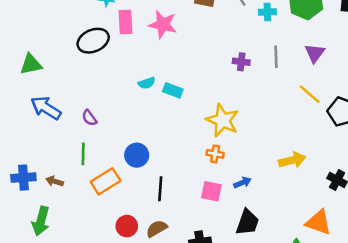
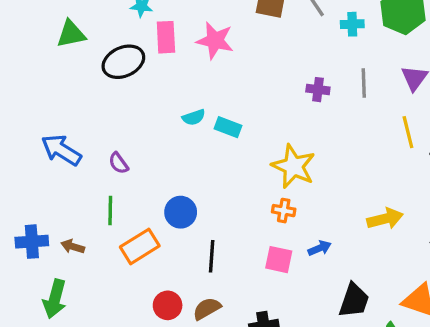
green triangle: (31, 64) -> (71, 34), moved
yellow line: (310, 94) -> (408, 132), turned 35
black trapezoid: (247, 222) -> (354, 300), moved

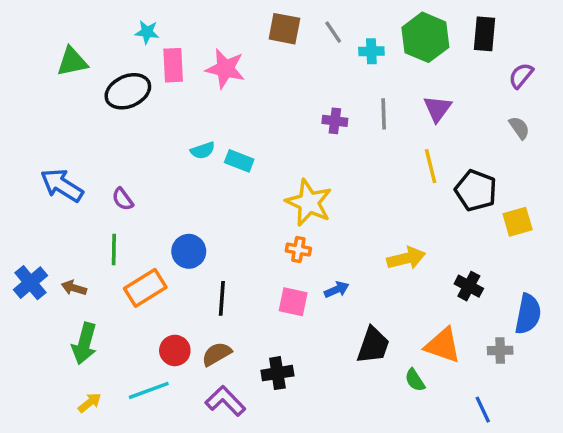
blue cross: (32, 242) -> (30, 283), turned -36
green arrow: (55, 299) -> (84, 344), moved

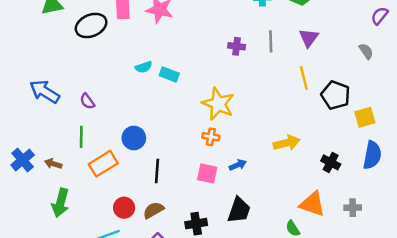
purple semicircle: (521, 76) -> (380, 16), moved
blue semicircle: (528, 314) -> (372, 155), moved
black trapezoid: (373, 345) -> (239, 210), moved

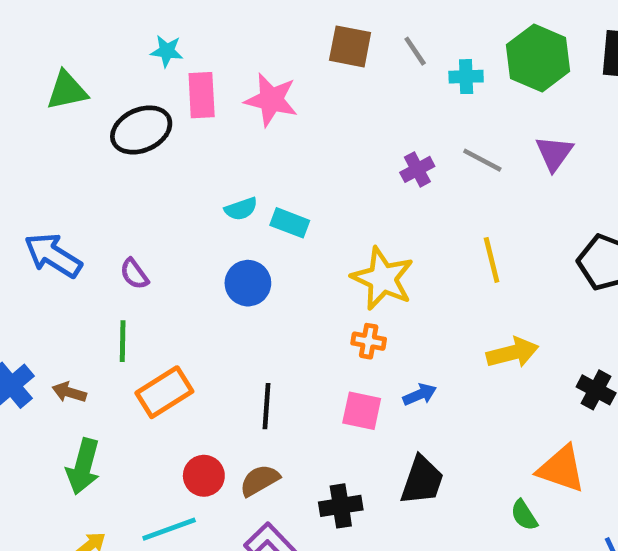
gray line: (271, 41) -> (482, 160), turned -60
purple cross: (237, 46) -> (417, 169), turned -35
yellow line: (304, 78) -> (492, 260), moved
blue circle: (134, 138) -> (248, 283), moved

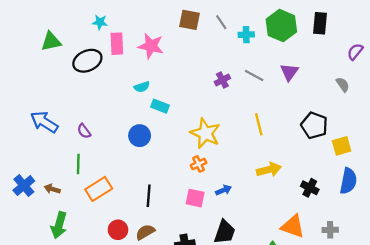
cyan semicircle: (241, 209) -> (142, 87), moved
orange cross: (369, 341) -> (199, 164), turned -35

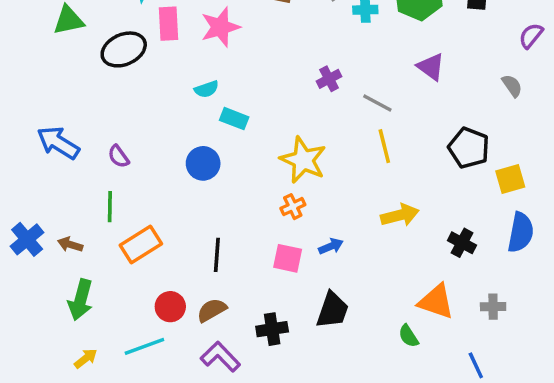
pink star: (151, 46) -> (220, 27), turned -30
purple triangle: (289, 72) -> (431, 67), turned -30
gray line: (254, 75) -> (377, 103), moved

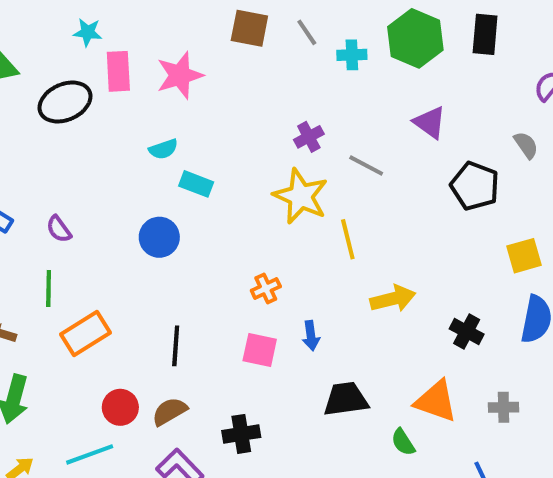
yellow line: (384, 146) -> (348, 239), moved
black pentagon: (469, 148) -> (475, 186), moved
yellow star: (303, 160) -> (301, 196), moved
blue arrow: (331, 246) -> (311, 336), turned 105
black trapezoid: (333, 310) -> (346, 399), moved, turned -117

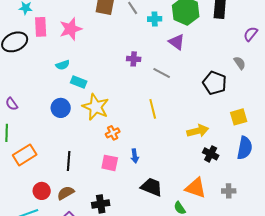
purple triangle: (430, 122) -> (177, 42), moved
purple cross: (309, 137) -> (134, 59), turned 32
yellow star: (301, 196) -> (96, 107), moved
yellow arrow: (393, 299) -> (198, 131), moved
black trapezoid: (346, 399) -> (152, 187), turned 30

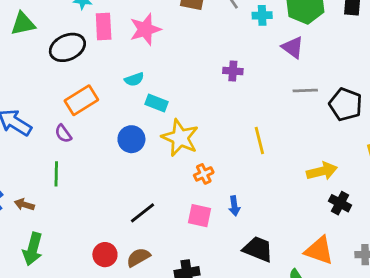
gray line: (162, 73) -> (305, 90), moved, turned -30
orange rectangle: (25, 155) -> (81, 100), moved
black line: (69, 161) -> (143, 213), turned 48

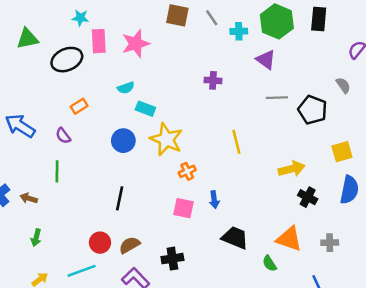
orange rectangle: (81, 100) -> (79, 106), size x0.6
black line: (143, 213) -> (120, 198), moved, turned -40
green arrow: (33, 249) -> (36, 238), size x0.6

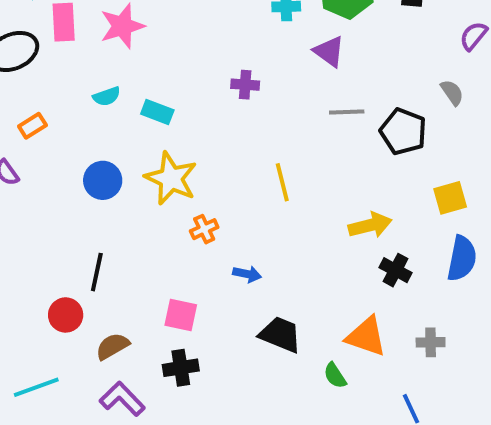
cyan rectangle: (145, 109) -> (157, 112), moved
blue arrow: (214, 200) -> (247, 274), turned -70
pink square: (184, 208) -> (181, 315), moved
red circle: (100, 243) -> (66, 315), moved

